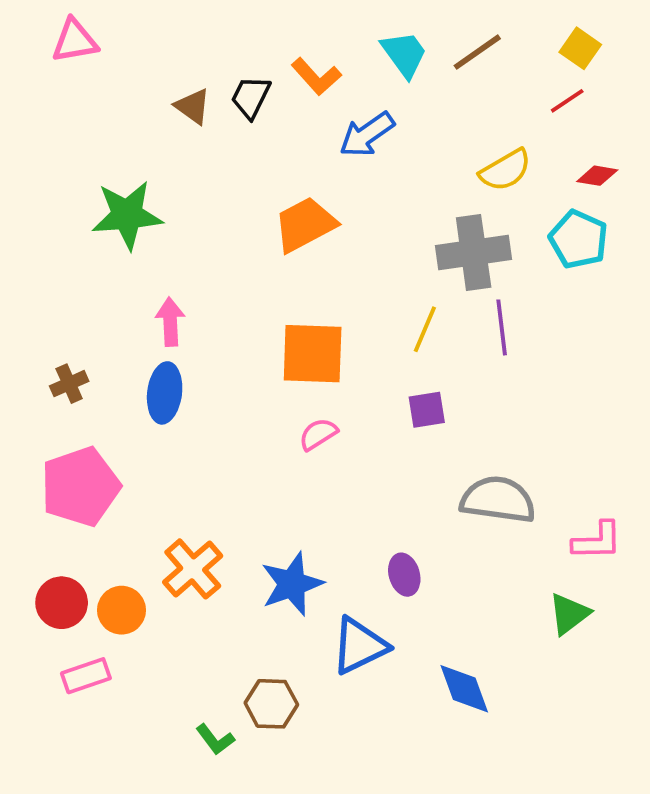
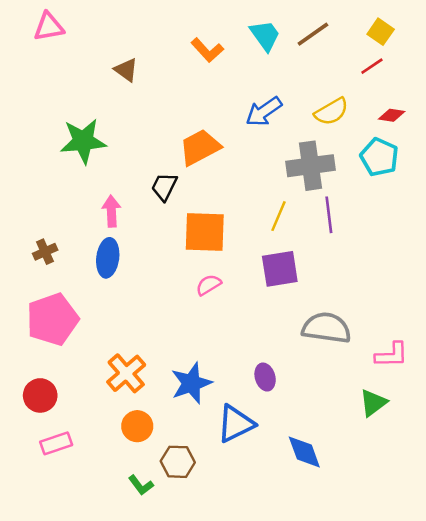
black trapezoid: (251, 97) -> (164, 187), moved
blue arrow: (367, 135) -> (264, 112), moved
purple square: (427, 410) -> (280, 269), size x1.5
orange circle: (122, 610) -> (137, 426), moved

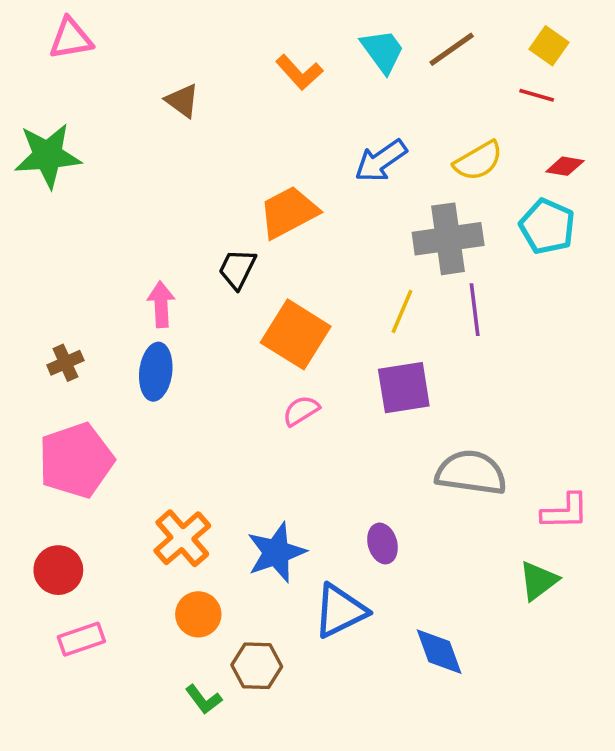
red line: (372, 66) -> (537, 95), turned 50
green star: (83, 141) -> (48, 156), moved
orange square: (205, 232) -> (296, 334), turned 30

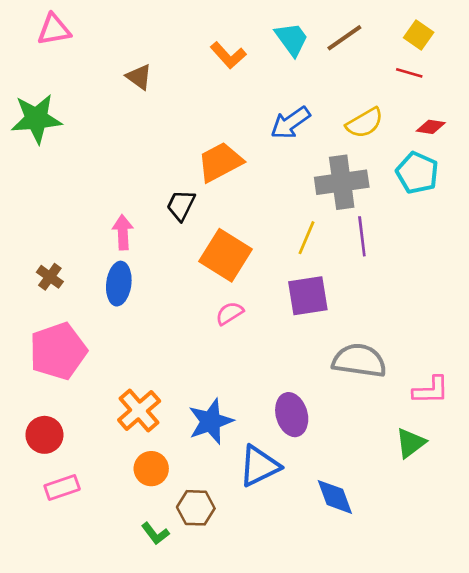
brown cross: (65, 363) -> (50, 277), turned -30
purple ellipse: (383, 543) -> (292, 415), size x1.4

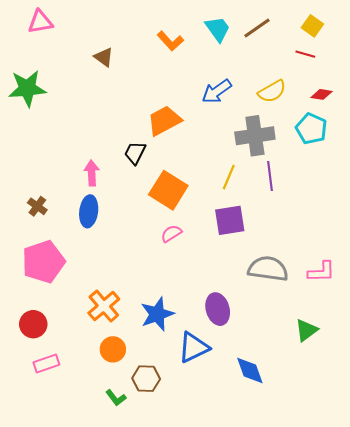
pink L-shape: (431, 390) -> (321, 272), moved

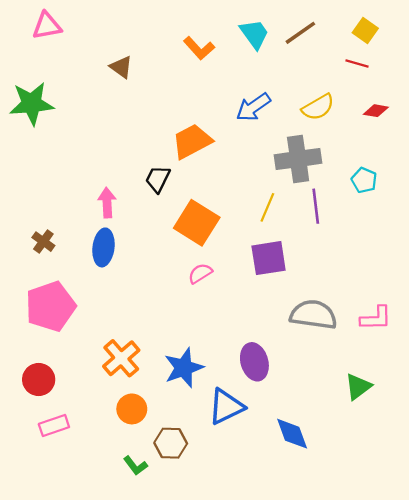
cyan pentagon: (311, 129) -> (364, 180), moved, size x0.7

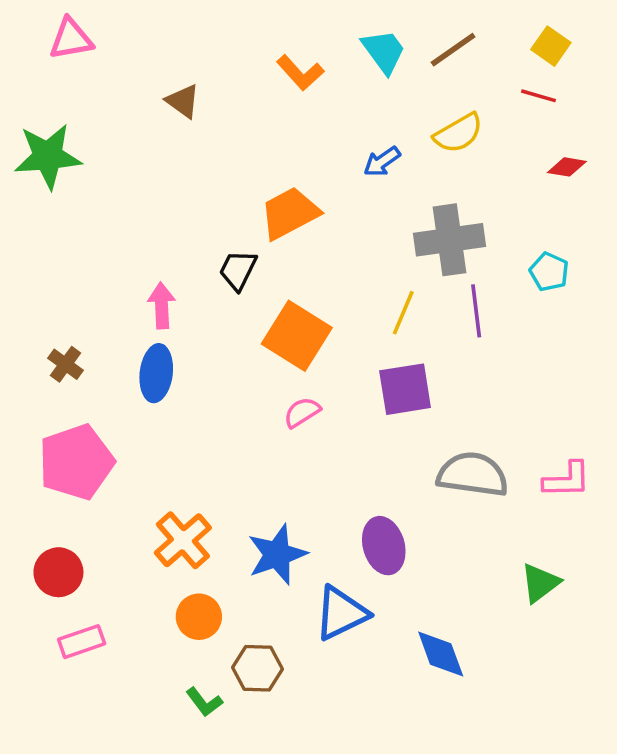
blue arrow: (253, 107) -> (382, 162), size x0.7
yellow semicircle: (318, 107) -> (458, 133), moved

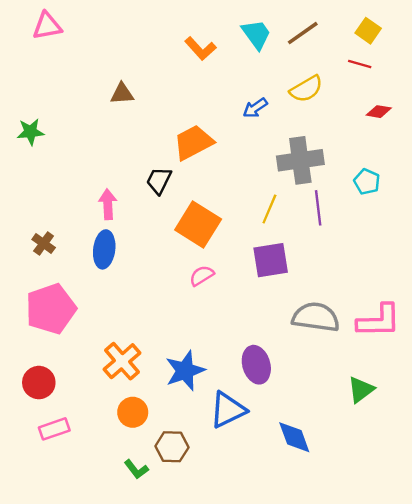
brown triangle: (183, 101) -> (122, 94), moved, turned -40
green star: (48, 156) -> (30, 132), moved, size x0.6
pink L-shape: (567, 480) -> (379, 321), size x1.4

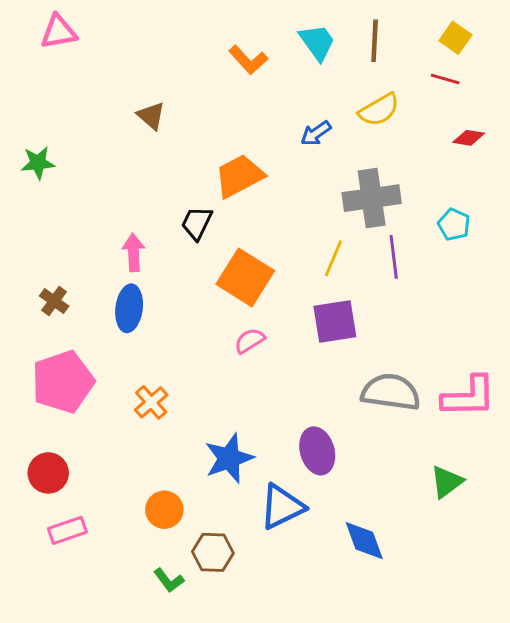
brown line: (303, 33) -> (375, 41), turned -52
brown triangle: (122, 94) -> (151, 116), turned 45
orange cross: (122, 361) -> (151, 402), moved, size x0.7

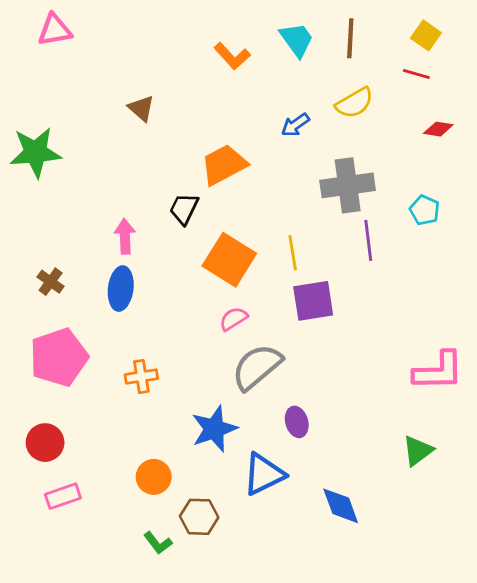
green star: (38, 163) -> (35, 152), size x1.6
yellow line: (333, 258) -> (293, 253), moved, turned -32
gray semicircle: (391, 392) -> (257, 367), moved, turned -48
orange cross: (151, 402) -> (141, 377), turned 32
purple ellipse: (317, 451) -> (297, 422), size x0.7

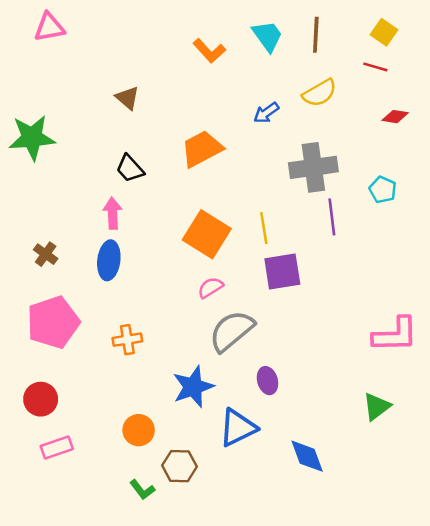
black trapezoid: (184, 209) -> (130, 169), moved, turned -68

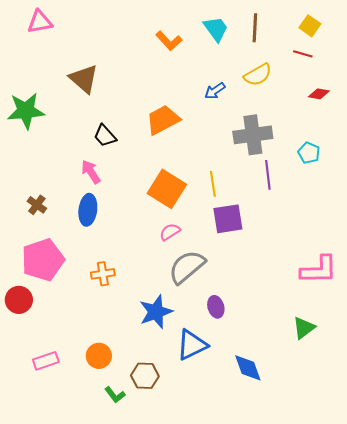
brown triangle: (127, 98) -> (84, 79), moved, size x1.5
pink arrow: (113, 213) -> (91, 172), turned -30
red circle: (41, 399) -> (19, 300), moved
orange circle: (139, 430) -> (99, 356), moved

